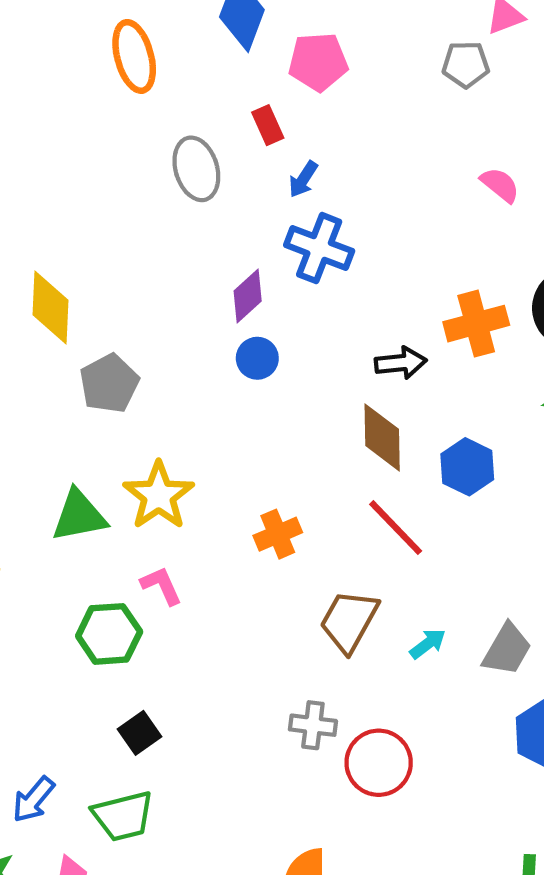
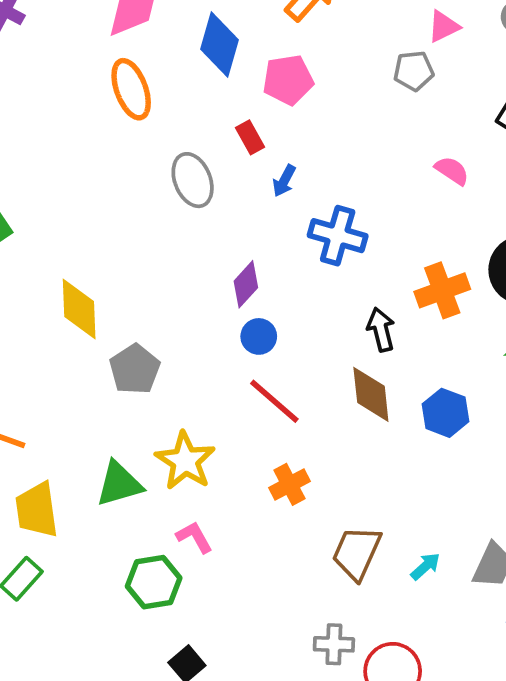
blue cross: (319, 248) -> (338, 236), moved
black arrow: (401, 363) -> (381, 330), turned -93
red line: (396, 528) -> (274, 401), moved

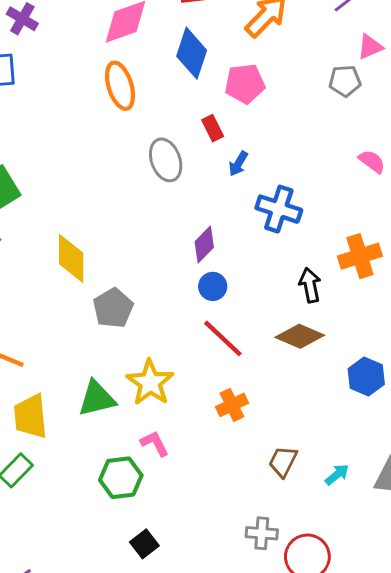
brown diamond: (371, 394) -> (300, 336), turned -63
blue hexagon: (446, 413) -> (366, 376), moved
brown trapezoid: (357, 553) -> (283, 462), size x0.7

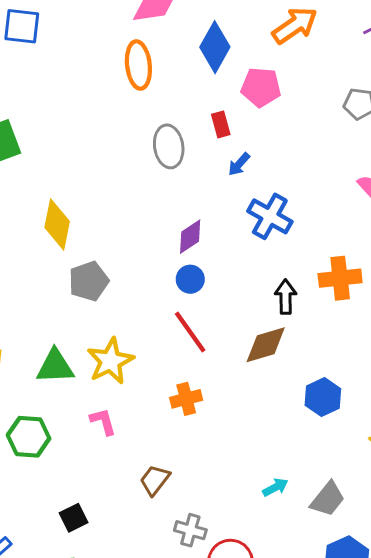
brown diamond: (300, 336) -> (266, 345), turned -51
brown trapezoid: (283, 462) -> (155, 480), moved
green hexagon: (121, 478) -> (29, 437), moved

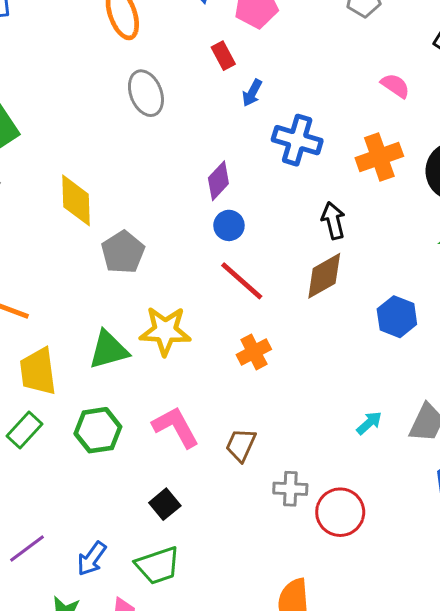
gray ellipse: (169, 146) -> (146, 93), moved
orange cross: (340, 278) -> (379, 157), moved
yellow star: (110, 361) -> (165, 331), turned -30
pink L-shape: (103, 421) -> (176, 427), moved, size x1.5

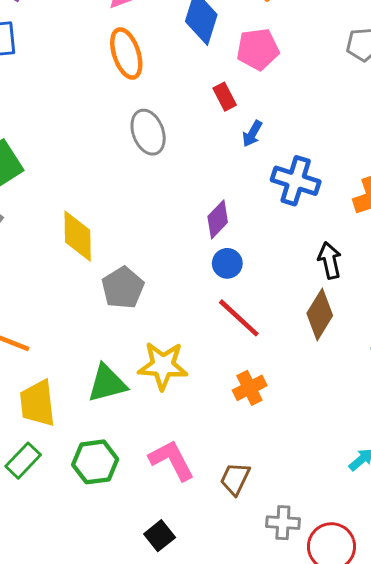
brown diamond: (324, 276) -> (320, 314), turned -30

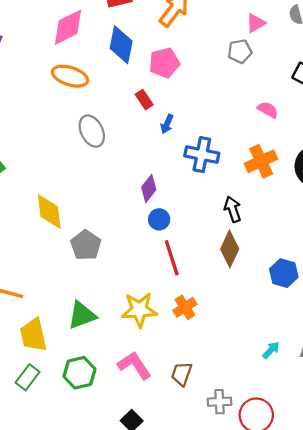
orange ellipse: (126, 53) -> (70, 76), turned -48
red line: (239, 318) -> (172, 258), turned 36
yellow star: (163, 366) -> (139, 310), moved

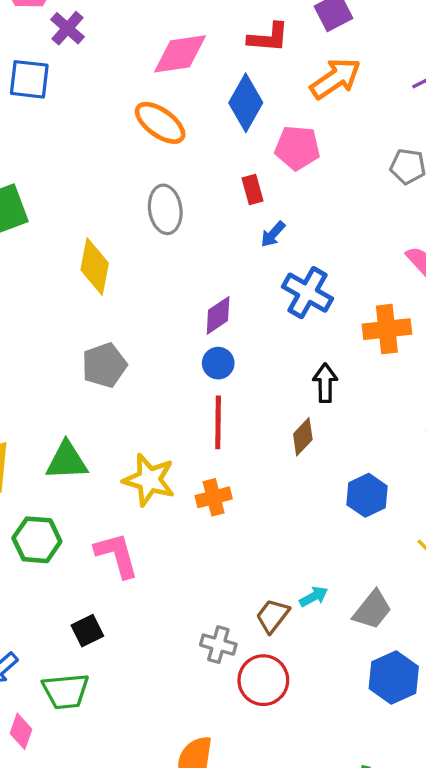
yellow diamond: (49, 212) -> (95, 267), moved
brown diamond: (230, 249) -> (303, 437), size x0.7
brown trapezoid: (182, 374) -> (273, 616), moved

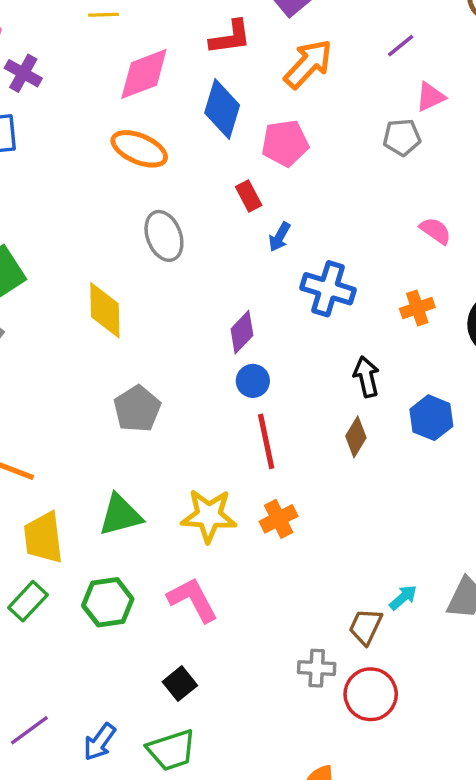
orange cross: (387, 329) -> (417, 308), size x0.7
blue hexagon: (367, 495) -> (431, 418), moved

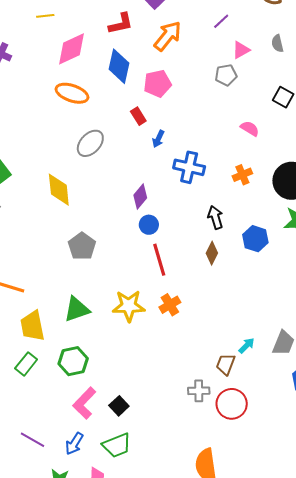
gray ellipse: (164, 236) -> (90, 143), turned 68
pink L-shape: (193, 600) -> (84, 403), moved, turned -104
purple line: (29, 730) -> (33, 440), turned 70

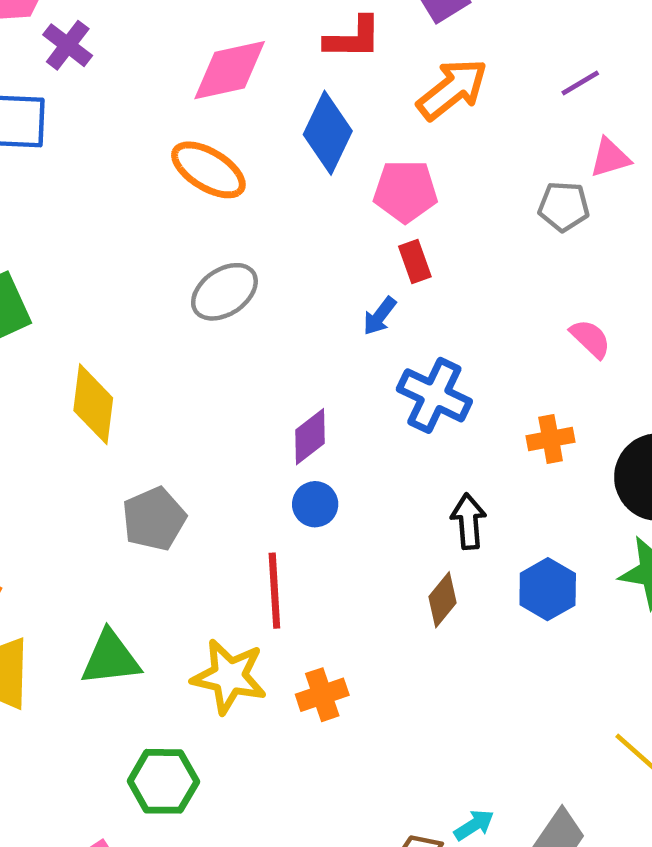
red rectangle: (138, 116) -> (415, 262), moved
yellow diamond: (59, 190) -> (93, 404), moved
red line: (159, 260) -> (274, 591), moved
green hexagon: (73, 361) -> (163, 781), moved

